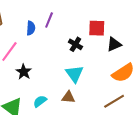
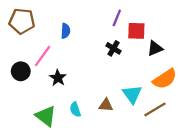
purple line: (49, 20) -> (117, 18), moved
cyan triangle: (74, 74) -> (132, 94), moved
cyan semicircle: (40, 101) -> (75, 109), turned -72

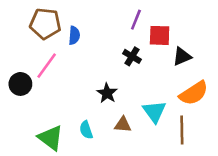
brown pentagon: (22, 21) -> (45, 24), moved
black star: (58, 78) -> (107, 93), moved
brown line: (155, 109) -> (182, 130), turned -60

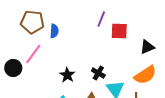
black cross: (132, 56) -> (98, 73), moved
black triangle: (182, 56) -> (147, 47), moved
black star: (107, 93) -> (67, 75), moved

